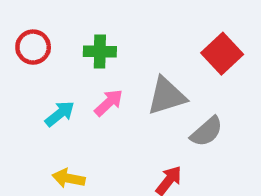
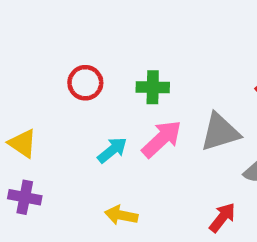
pink arrow: (109, 103) -> (162, 139), size x1.4

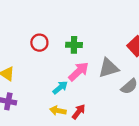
cyan arrow: (112, 150) -> (60, 88), moved
red arrow: (222, 217) -> (79, 112), moved

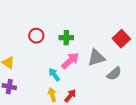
cyan arrow: (60, 88) -> (54, 75), turned -88
yellow arrow: (58, 111) -> (52, 95), turned 64

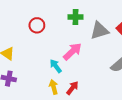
green cross: (66, 38) -> (76, 17), moved
gray triangle: (96, 58) -> (100, 31), moved

